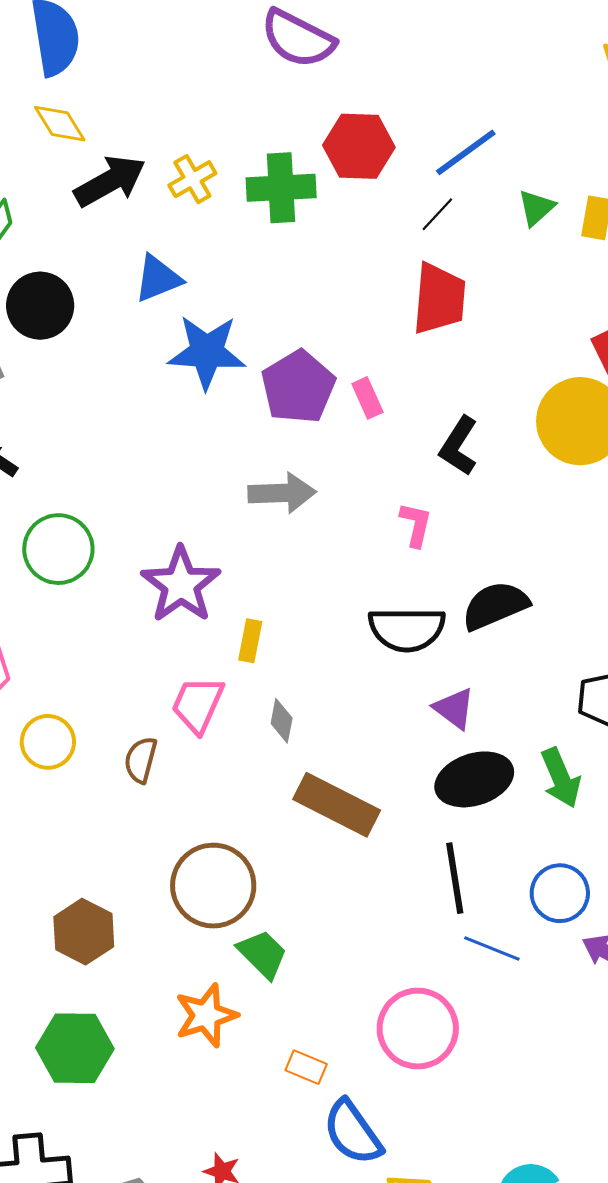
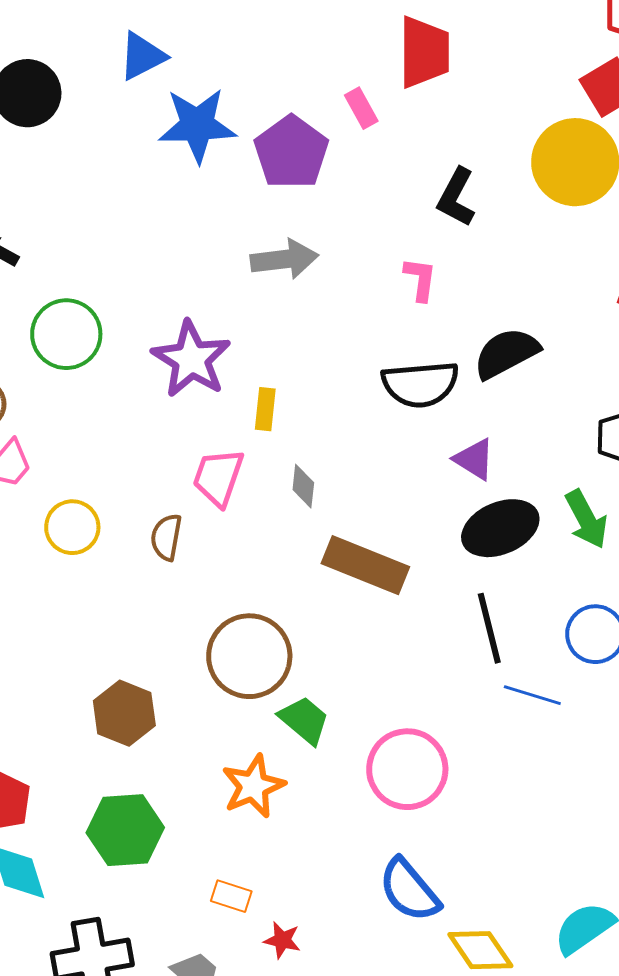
pink rectangle: (367, 398) -> (361, 108), moved
pink circle: (418, 1029) -> (407, 769), moved
orange rectangle: (306, 1067) -> (231, 896), moved

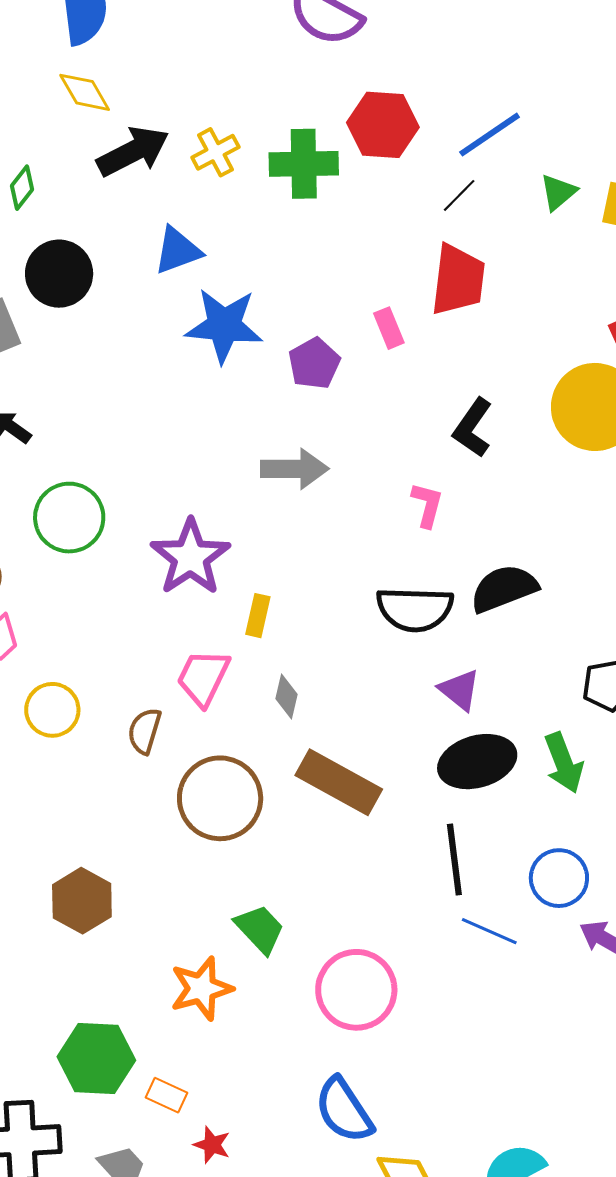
purple pentagon: (291, 152) -> (314, 363), size x0.7
brown circle: (249, 656) -> (220, 798), moved
green hexagon: (125, 830) -> (96, 1059), moved

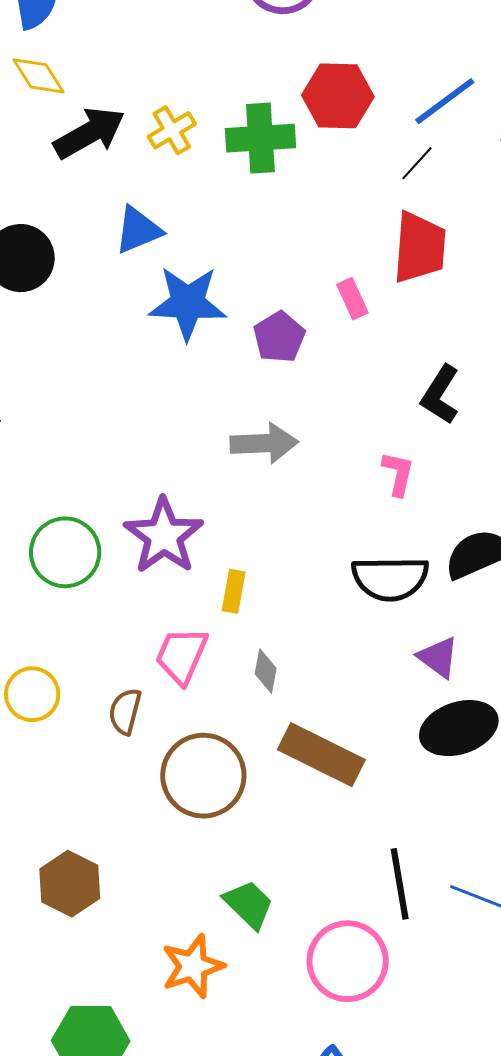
green circle: (69, 518) -> (65, 552), moved
black line: (454, 860) -> (400, 884), moved

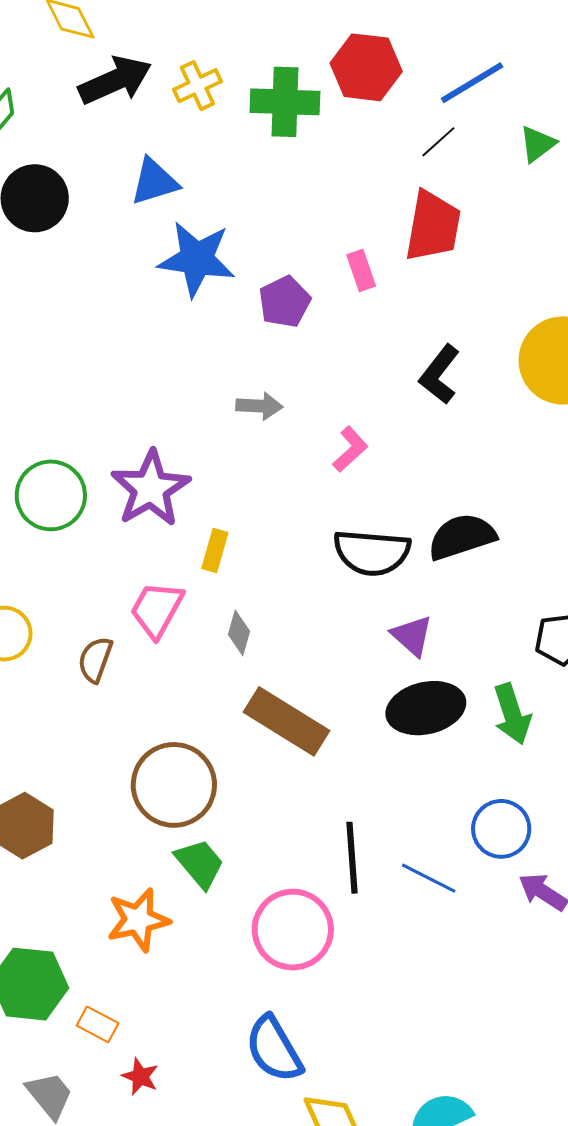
gray arrow: (264, 443) -> (259, 406), size x0.7
pink L-shape: (398, 474) -> (350, 449), moved, turned 30
brown circle: (203, 776) -> (174, 785), moved

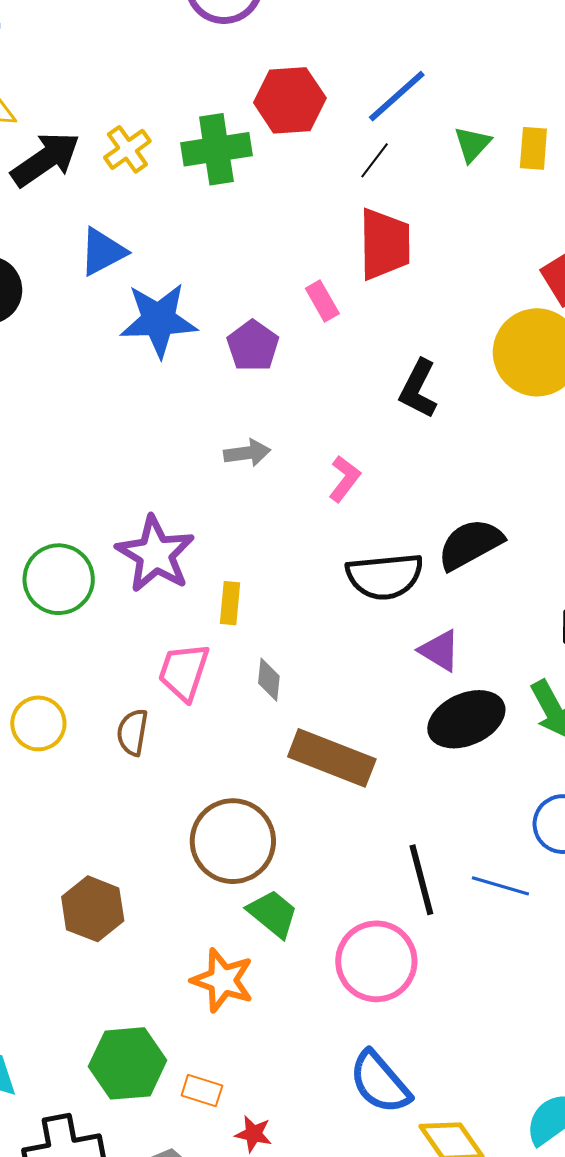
orange star: (138, 920) -> (223, 980), turned -30

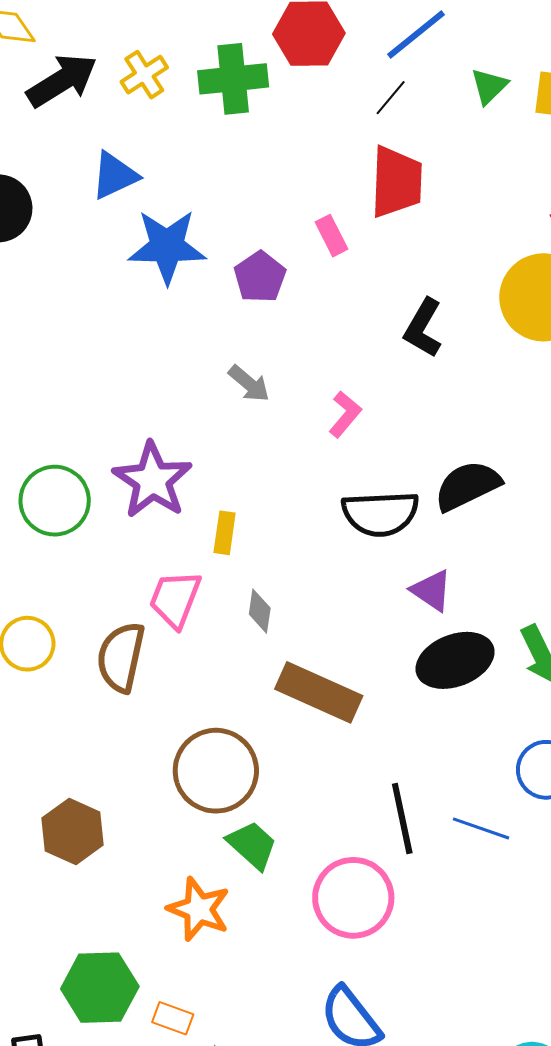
gray arrow: (247, 453) -> (249, 384), turned 45
brown semicircle: (133, 732) -> (121, 657), size x1.5

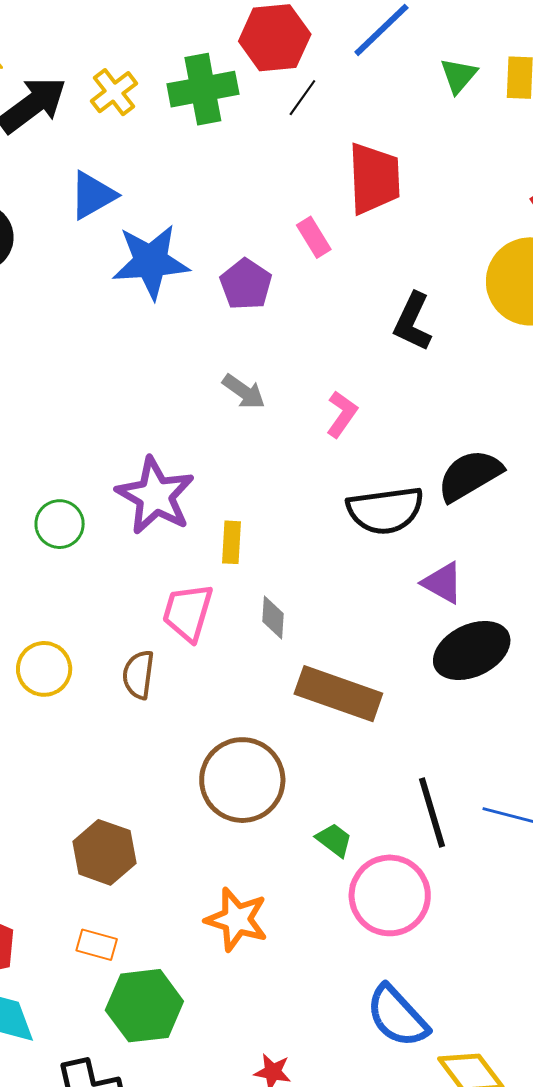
black line: (391, 98) -> (302, 98), moved
green circle: (55, 501) -> (60, 524), size x0.7
brown semicircle: (121, 657) -> (138, 675), size x0.7
green trapezoid: (252, 845) -> (334, 840), moved, size x0.7
orange rectangle: (173, 1018) -> (97, 945), moved

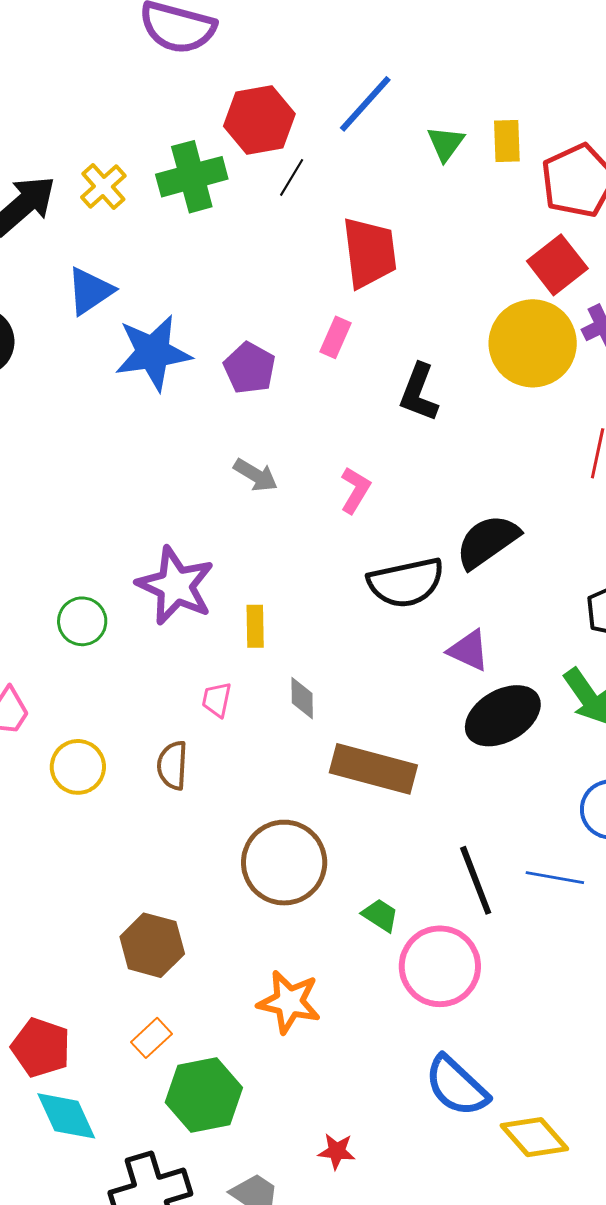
pink rectangle: (314, 237) -> (335, 337), moved, turned 60
pink trapezoid: (188, 612) -> (217, 700), size x0.6
orange rectangle: (97, 945) -> (151, 1038), turned -54

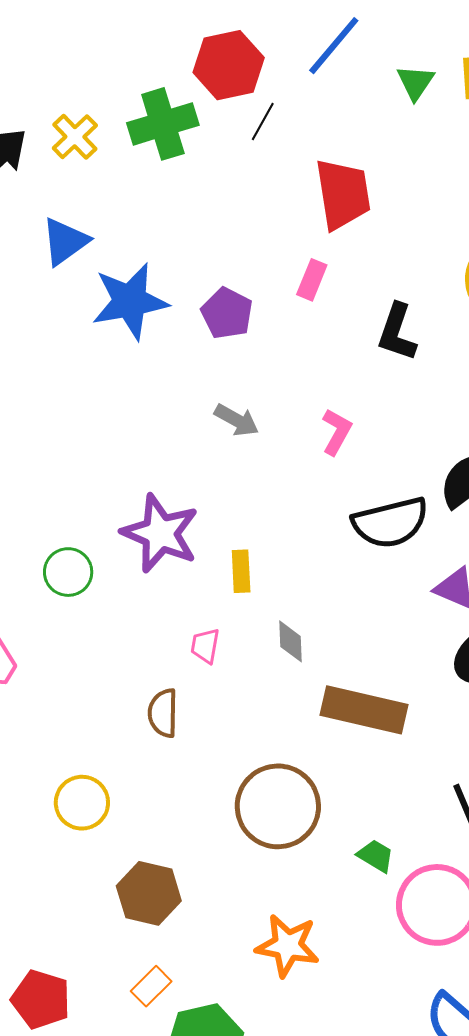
yellow circle: (78, 767) -> (82, 803), moved

